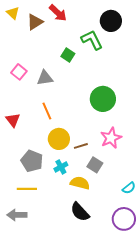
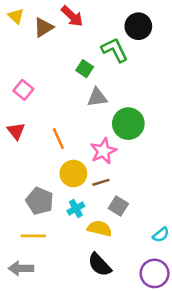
gray triangle: (45, 78) -> (97, 97), moved
red triangle: (13, 120) -> (16, 131), moved
pink star: (111, 138) -> (103, 151), moved

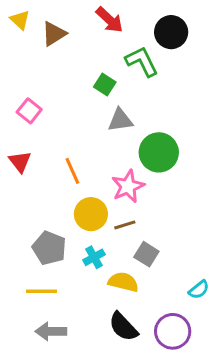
red arrow: (72, 16) -> (109, 20), moved
gray arrow: (21, 268) -> (51, 331), moved
purple circle: (155, 273) -> (173, 331), moved

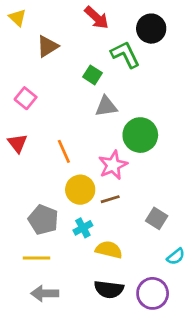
brown triangle: (54, 34) -> (47, 46), moved
gray square: (146, 254) -> (157, 218), moved
black semicircle: (123, 327) -> (109, 289), turned -40

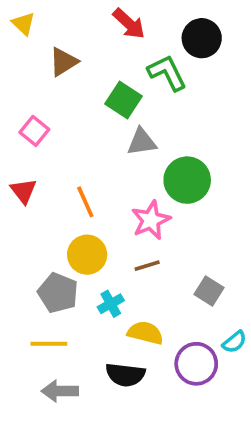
green square: (92, 75) -> (123, 100), size x1.4
yellow circle: (80, 190) -> (87, 255), moved
black semicircle: (109, 289) -> (125, 375), moved
purple circle: (153, 293) -> (196, 364), moved

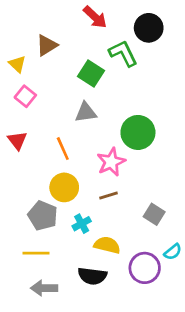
yellow triangle: (23, 24) -> (17, 64), moved
gray triangle: (142, 142) -> (86, 112), moved

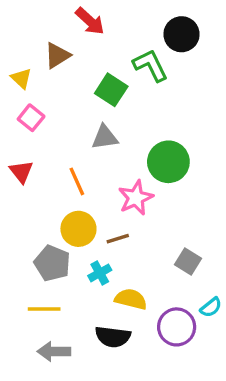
red arrow: (95, 17) -> (90, 21), moved
brown line: (108, 195) -> (118, 239), moved

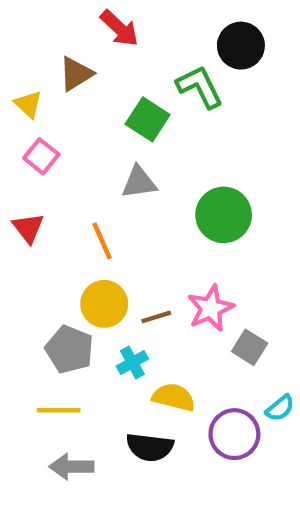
pink star: (136, 198) -> (211, 308), moved

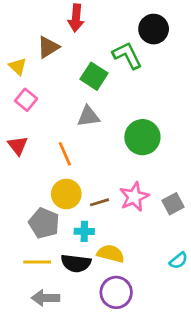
red arrow: (119, 28) -> (76, 18), turned 52
gray square: (250, 347) -> (173, 204), moved, turned 30
cyan cross: (132, 362) -> (84, 231), turned 30
purple circle: (234, 434) -> (116, 292), moved
black semicircle: (150, 447) -> (76, 263), moved

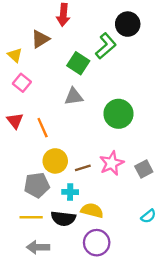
green L-shape: (127, 55) -> (106, 46), turned 75
orange line: (65, 154) -> (43, 128), moved
gray pentagon: (44, 223) -> (37, 185), turned -30

